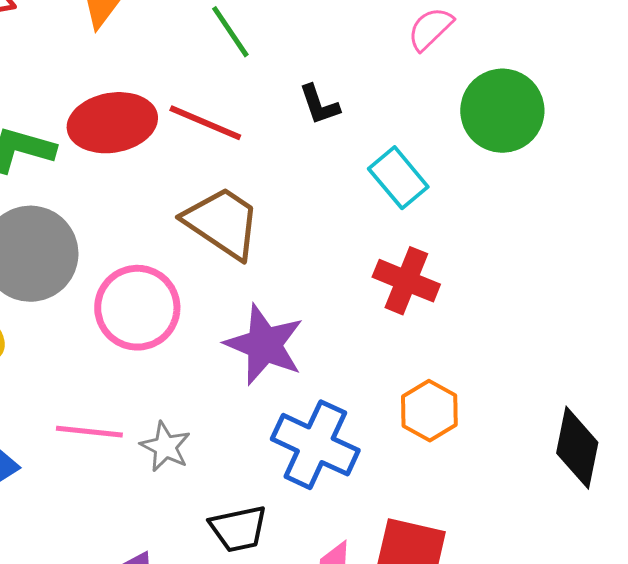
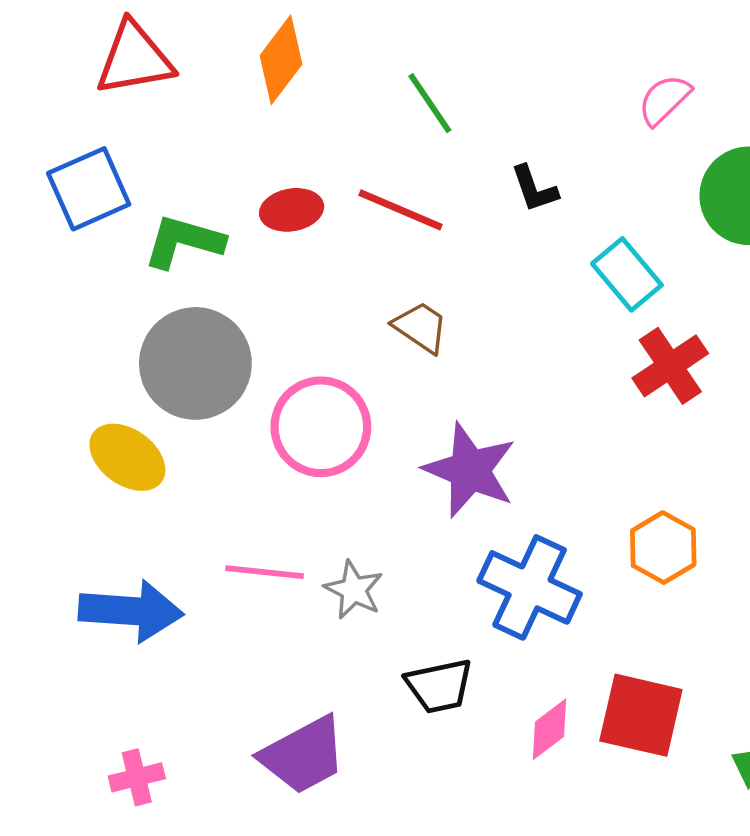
red ellipse: (112, 123) -> (292, 210), size x0.6
brown trapezoid: (222, 223) -> (421, 327), size x0.6
red cross: (406, 281) -> (670, 366), moved, turned 34

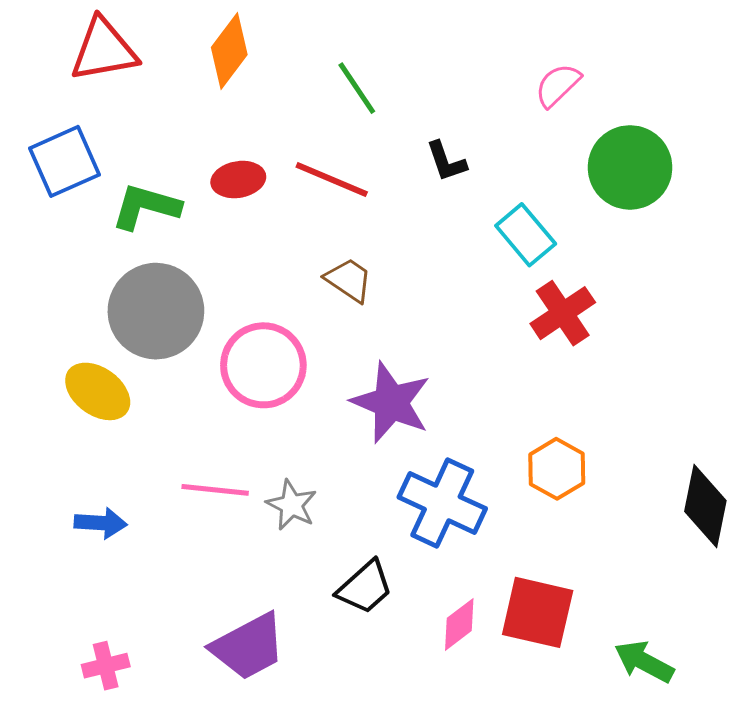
blue arrow: (131, 611) -> (101, 523), size x0.6
black trapezoid: (439, 686) -> (365, 587), turned -30

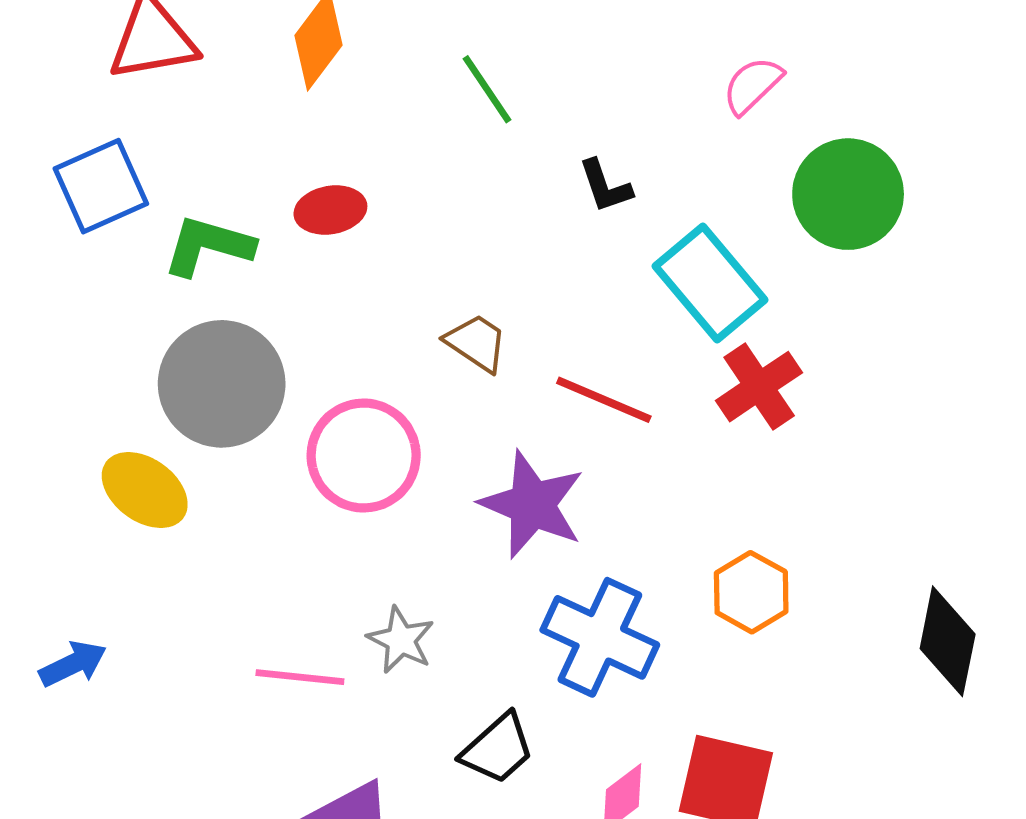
red line: (332, 180) -> (604, 400), moved
cyan rectangle: (526, 235) -> (710, 283), size x1.4
pink line: (215, 490) -> (300, 677), moved
blue arrow: (101, 523) -> (73, 664), moved, turned -30

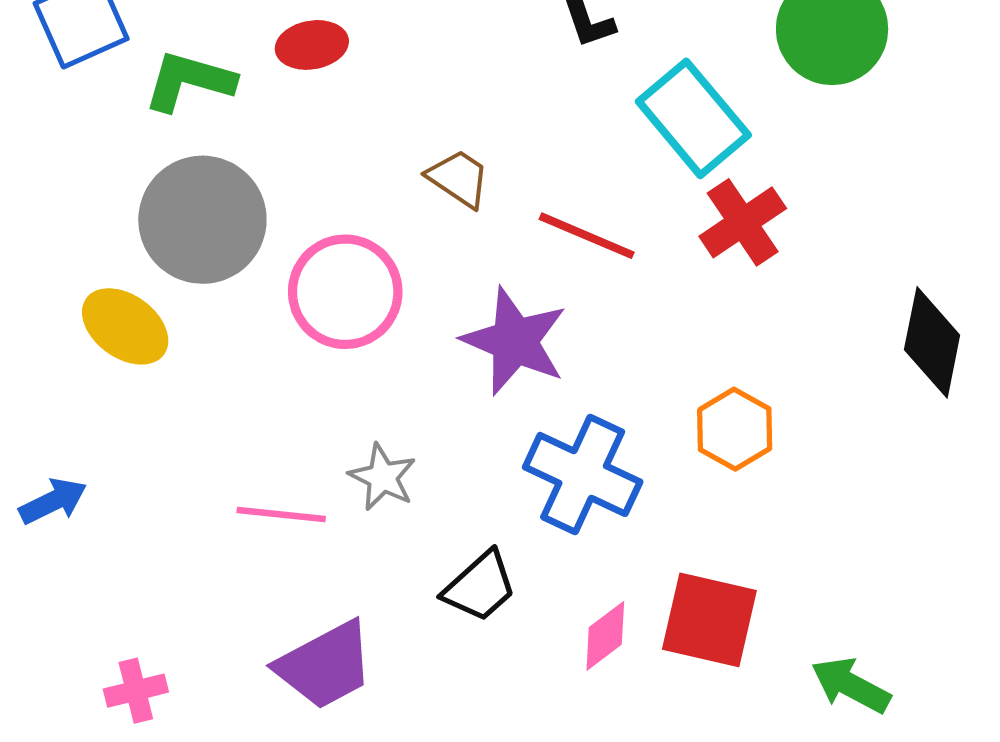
black diamond: (948, 641) -> (932, 342), moved

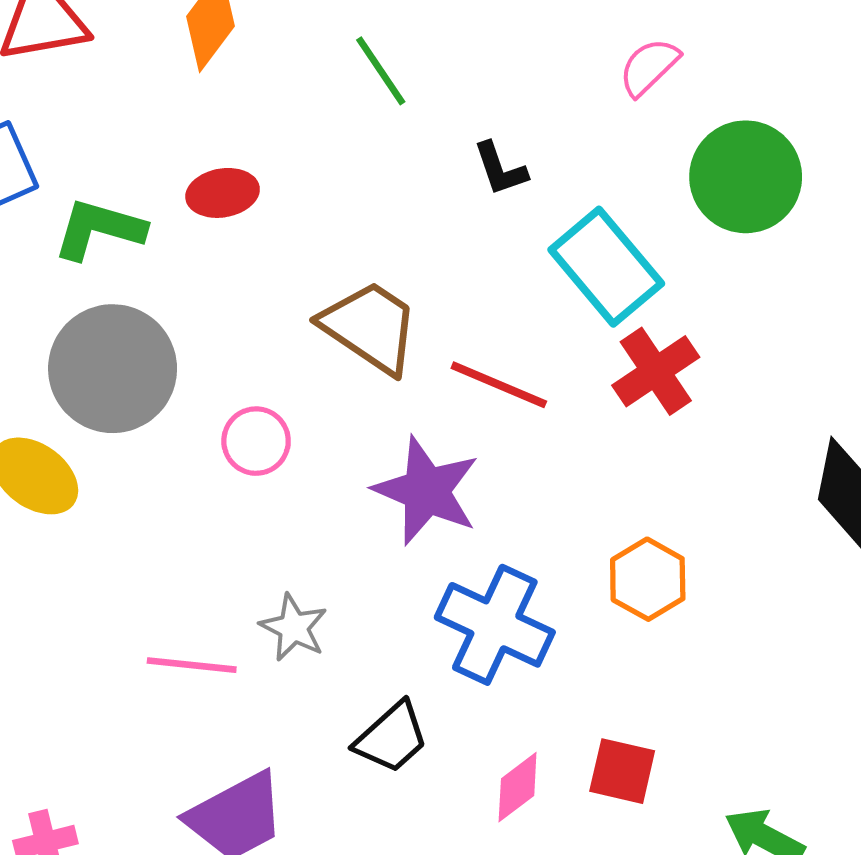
brown trapezoid: (459, 178) -> (370, 327), size x1.6
pink circle: (345, 292) -> (256, 441), size x0.6
red square: (709, 620) -> (622, 771), size x0.7

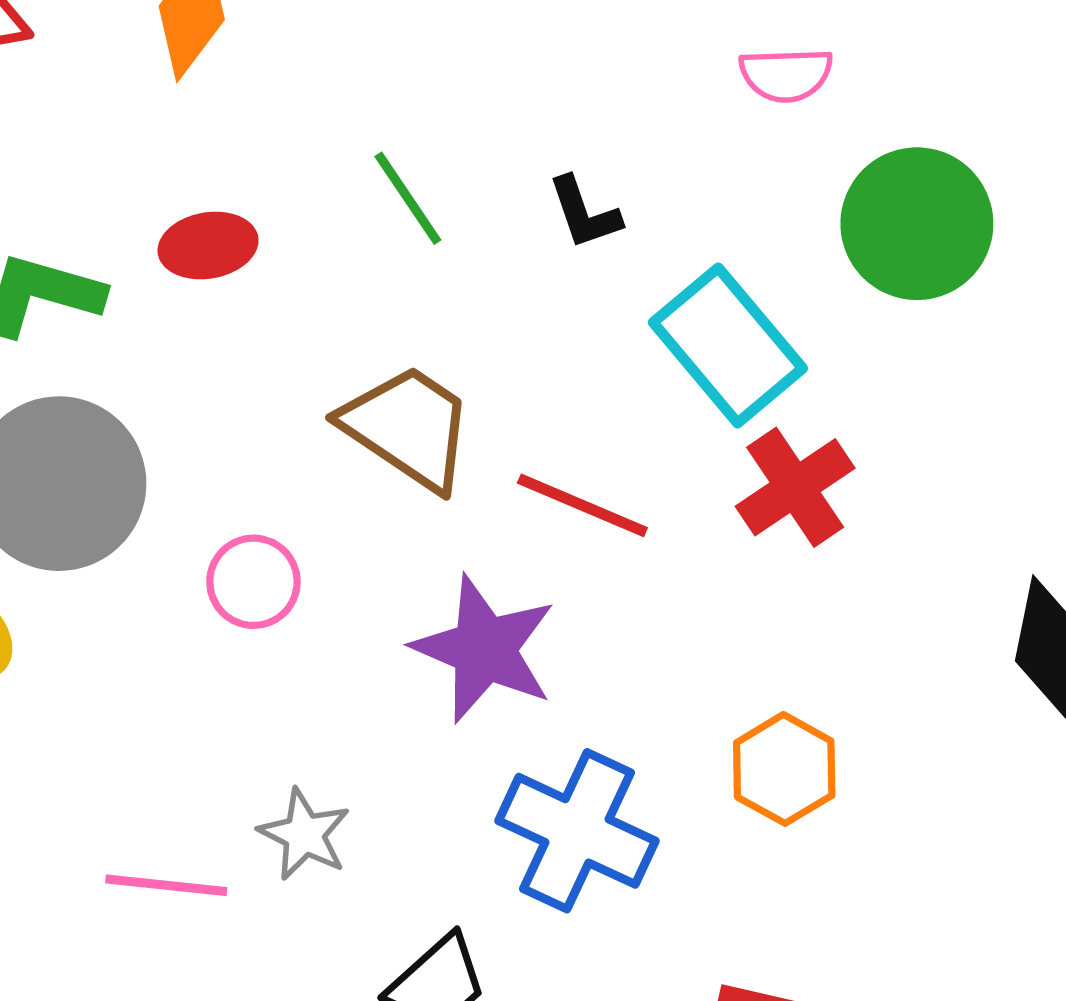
pink semicircle: (649, 67) -> (786, 75), turned -138
green line: (381, 71) -> (408, 198), moved

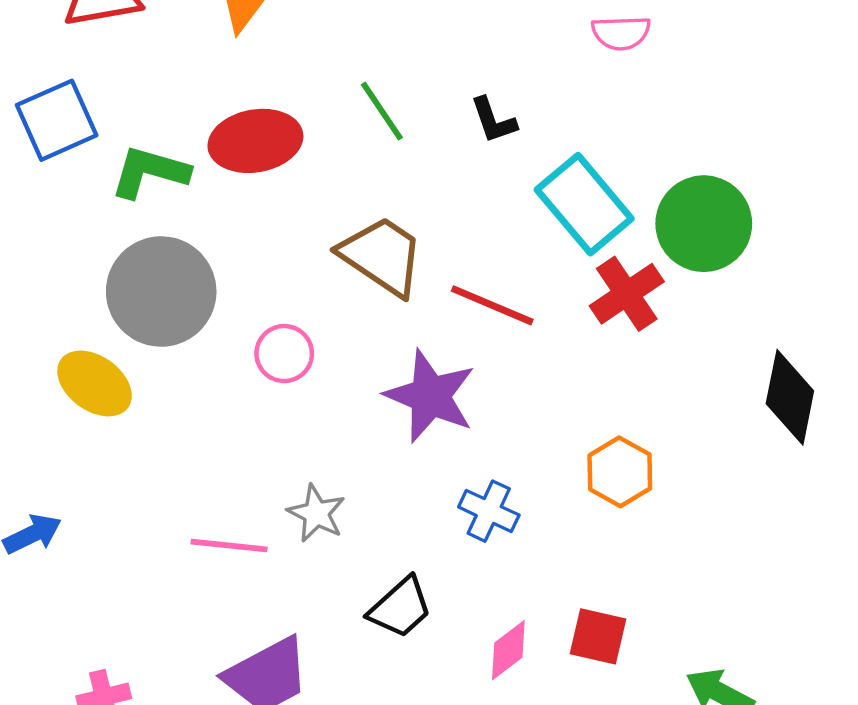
green circle: (917, 224) -> (704, 224), moved
red ellipse: (208, 246) -> (255, 141), size x1.5
blue cross: (577, 831) -> (489, 511), size x0.6

